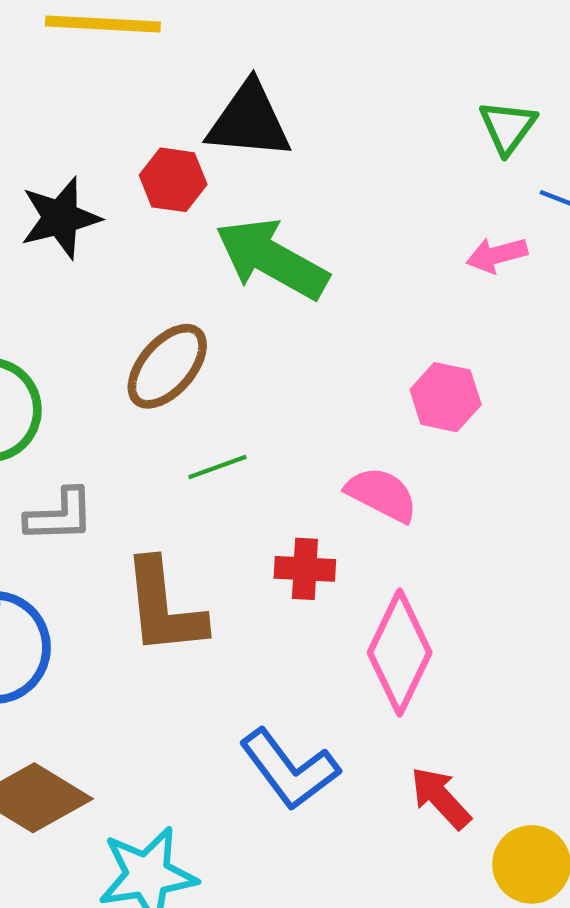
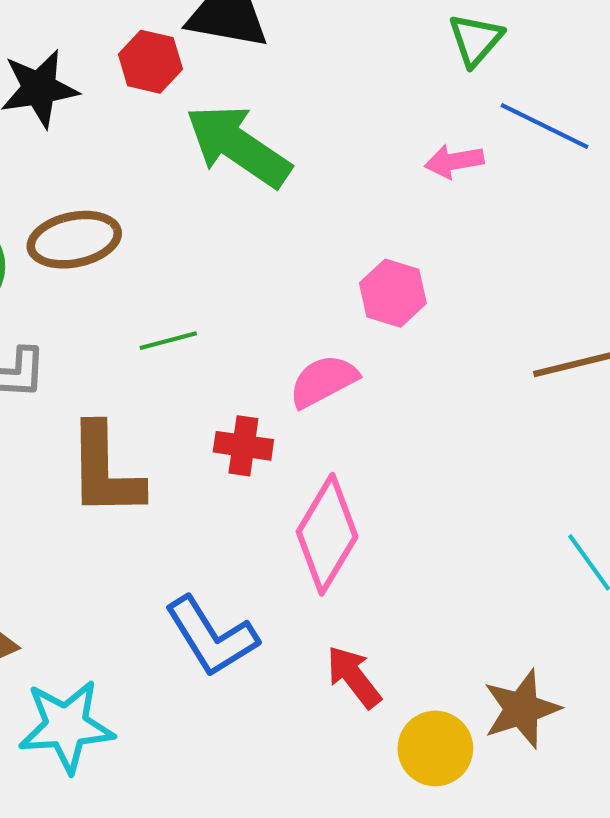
brown ellipse: (167, 366) -> (74, 240), moved, turned 32
pink semicircle: (382, 494) -> (323, 381), turned -60

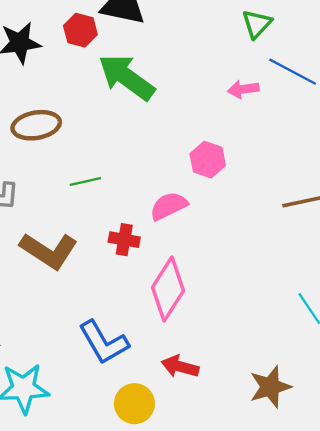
brown L-shape: (105, 470) -> (49, 251), turned -58
red arrow: (354, 677) -> (180, 367), turned -39
yellow circle: (435, 748) -> (134, 404), moved

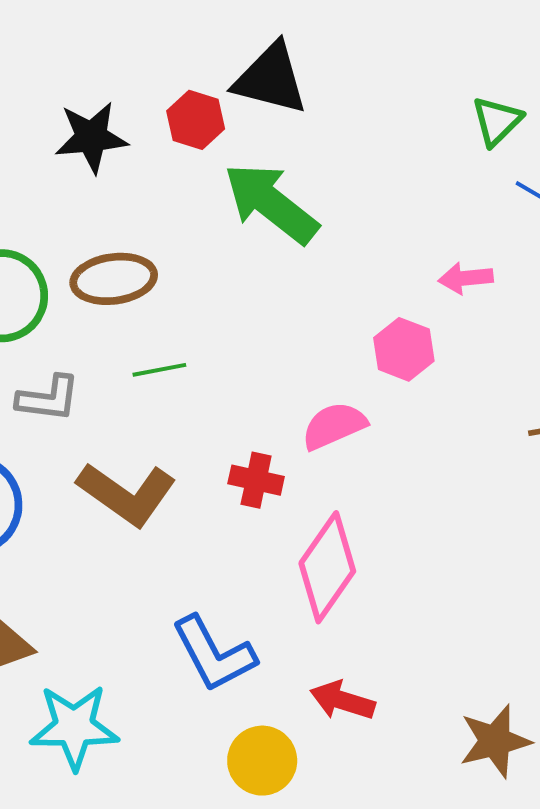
pink arrow: (243, 89) -> (466, 278), moved
green line: (85, 181) -> (159, 370), moved

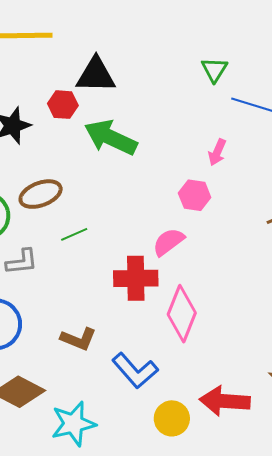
pink arrow: (466, 278) -> (217, 152), turned -48
red cross: (256, 480) -> (136, 278), size x1.6
brown L-shape: (127, 494) -> (78, 339), moved, size x0.7
red arrow: (343, 701) -> (225, 401), moved, size x1.5

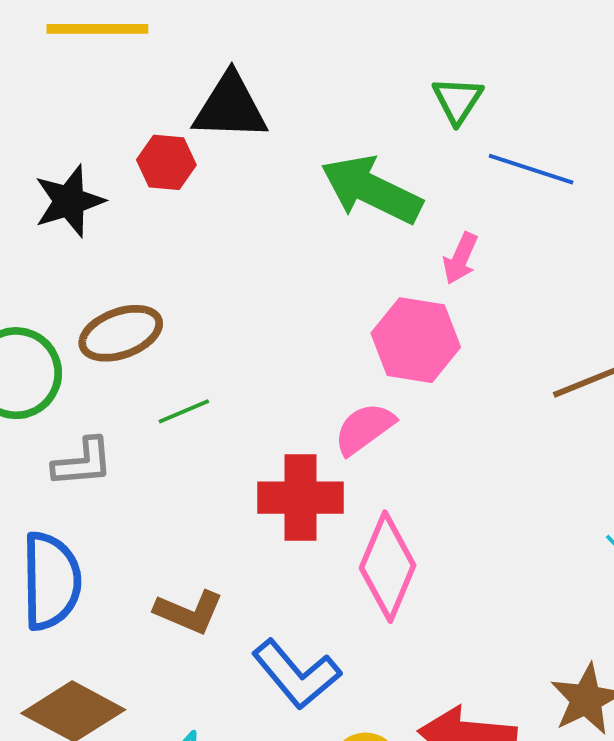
green arrow: (111, 138) -> (371, 190), moved
pink hexagon: (195, 195) -> (416, 340), size x1.4

